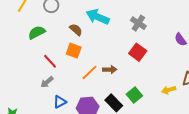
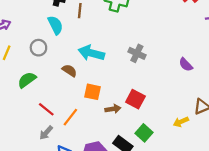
orange square: (74, 51) -> (93, 92), moved
red square: (138, 52) -> (135, 99), moved
orange line: (90, 72) -> (70, 117), moved

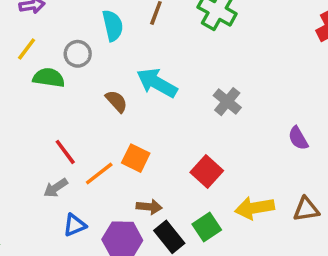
green semicircle: (27, 80) -> (49, 78), moved, turned 30
orange square: (93, 92) -> (136, 158), moved
brown arrow: (113, 109) -> (149, 207), moved
yellow arrow: (181, 122) -> (255, 208), moved, size x1.5

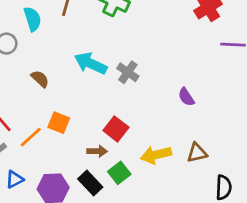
cyan arrow: (157, 83) -> (91, 63), moved
brown arrow: (149, 207) -> (97, 151), moved

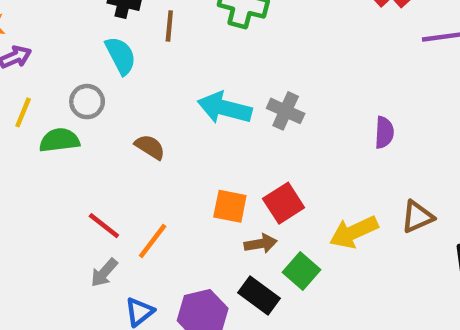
purple semicircle: (186, 97) -> (384, 132), turned -132
orange square: (59, 123) -> (230, 206), moved
red square: (116, 129) -> (284, 203), turned 30

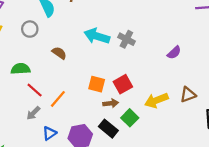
purple semicircle: (384, 132) -> (174, 53), turned 40
green semicircle: (59, 140) -> (21, 69), moved

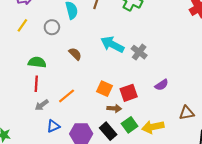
purple semicircle: (174, 53) -> (162, 85), moved
red line: (35, 90) -> (36, 84), moved, turned 42
yellow arrow: (156, 100) -> (153, 127), moved

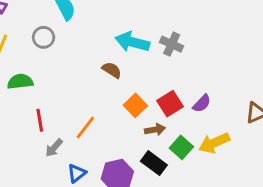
brown semicircle: (75, 54) -> (112, 70), moved
green semicircle: (37, 62) -> (20, 82), moved
purple semicircle: (162, 85) -> (202, 103), moved
orange square: (104, 89) -> (135, 105), turned 35

